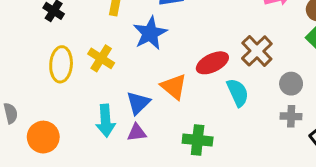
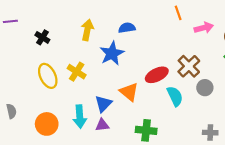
yellow ellipse: (61, 64) -> (48, 76), turned -30
gray circle: (291, 84) -> (205, 88), moved
gray cross: (291, 116) -> (210, 133), moved
orange circle: (43, 137) -> (47, 124), moved

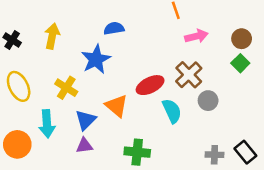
pink arrow: (204, 28) -> (196, 36), moved
yellow arrow: (87, 30) -> (52, 36), moved
yellow cross: (77, 72) -> (66, 88), moved
cyan arrow: (80, 117) -> (47, 124), moved

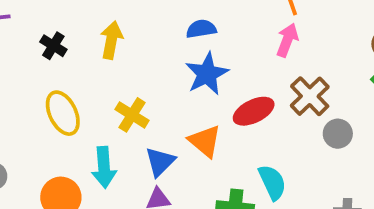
pink arrow: (196, 36) -> (287, 40), moved, turned -55
blue star: (96, 59) -> (207, 74), moved
cyan semicircle: (172, 111) -> (272, 182), moved

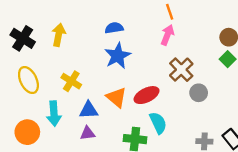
black cross: (53, 46) -> (23, 38), size x1.5
red ellipse: (254, 111) -> (147, 95), moved
blue triangle: (160, 162) -> (89, 110), turned 42

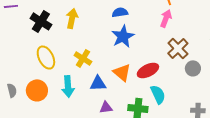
orange circle: (27, 132) -> (37, 90), moved
purple triangle: (87, 133) -> (106, 107), moved

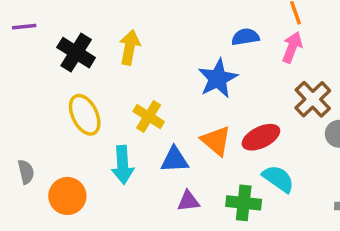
blue semicircle: (120, 12) -> (245, 37), moved
orange circle: (37, 90) -> (67, 196), moved
cyan semicircle: (158, 94) -> (278, 179), turned -30

